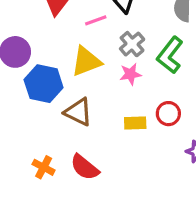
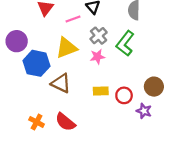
red circle: (168, 114) -> (124, 95), moved

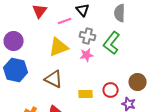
gray cross: (99, 36) -> (88, 36), turned -35
blue hexagon: (37, 63) -> (16, 70), moved
yellow rectangle: (101, 91) -> (86, 94), moved

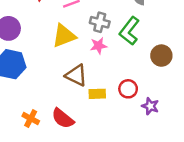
brown triangle: (54, 79) -> (76, 75), moved
brown circle: (138, 82) -> (161, 56), moved

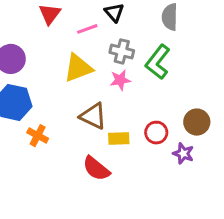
brown circle: (161, 56) -> (197, 122), moved
orange cross: (31, 118) -> (38, 136), moved
red semicircle: (63, 118) -> (96, 169), moved

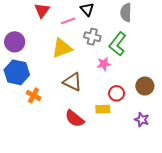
pink star: (120, 80) -> (104, 64), moved
yellow rectangle: (119, 139) -> (103, 109), moved
purple star: (183, 154) -> (142, 120), moved

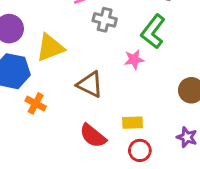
gray cross: (92, 37) -> (105, 20), moved
yellow triangle: (62, 48) -> (50, 48), moved
red circle: (117, 93) -> (140, 150), moved

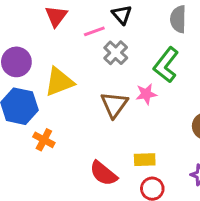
gray cross: (105, 20) -> (116, 53), turned 30
brown triangle: (90, 84) -> (114, 105), moved, turned 40

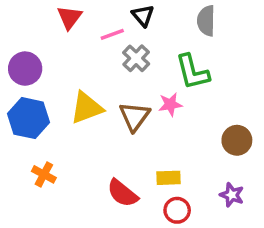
green L-shape: (166, 65) -> (192, 72), turned -52
yellow triangle: (59, 82) -> (87, 108), moved
orange cross: (44, 140) -> (44, 174), moved

